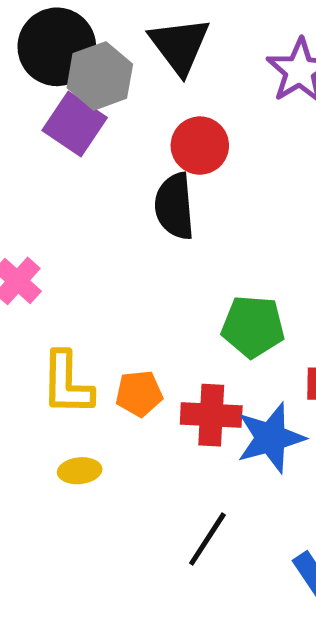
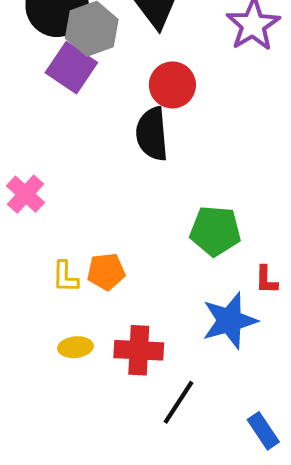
yellow L-shape: (67, 383) -> (65, 277), size x0.6
orange pentagon: (139, 394) -> (106, 272), moved
red cross: (211, 415) -> (139, 350), moved

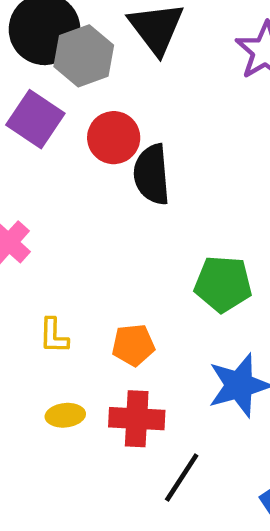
purple square: (71, 68) -> (35, 119), moved
red circle: (172, 85) -> (114, 138), moved
orange pentagon: (106, 272) -> (133, 345), moved

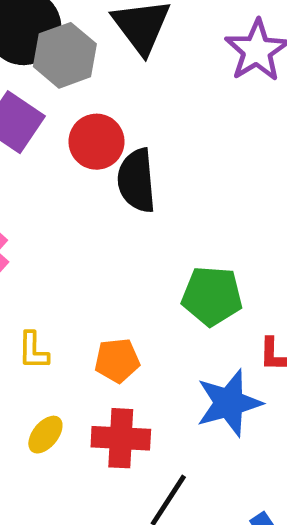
yellow ellipse: (65, 415) -> (45, 435), turned -45

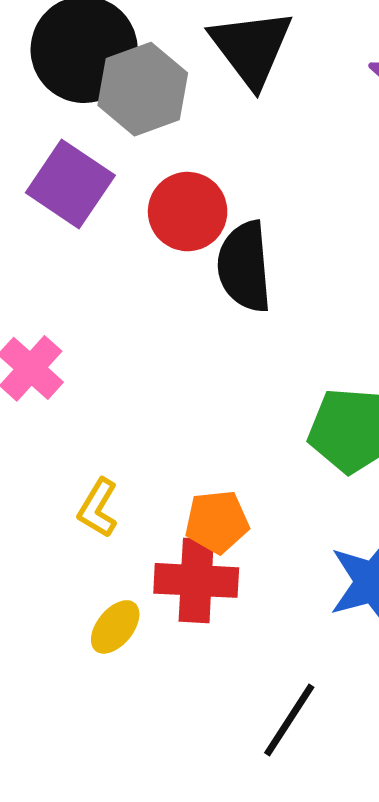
yellow L-shape: (33, 351) -> (98, 508), turned 30
red cross: (121, 438) -> (196, 580), moved

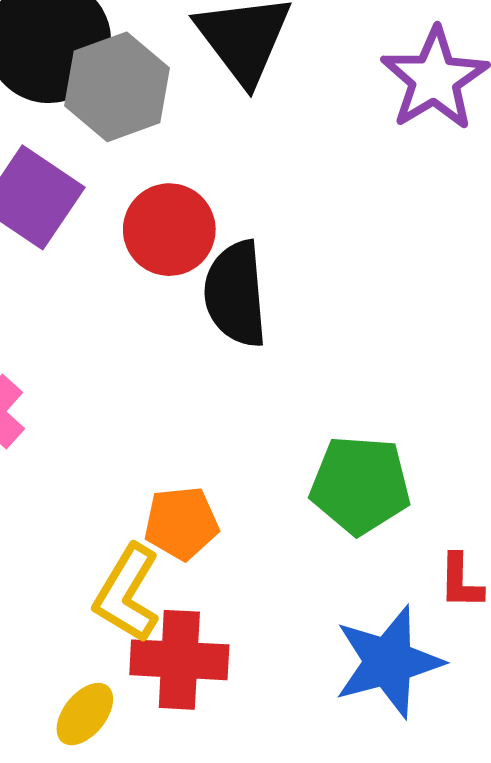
yellow L-shape: (98, 508) -> (127, 593), moved, size x1.4
orange pentagon: (217, 522) -> (181, 523), moved

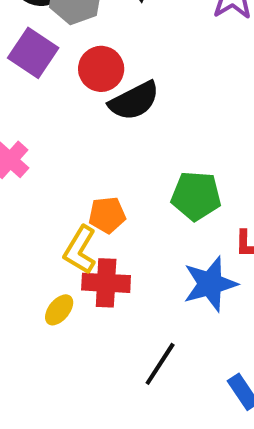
black semicircle: (236, 294) -> (134, 101), turned -112

